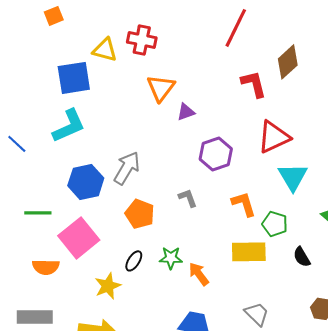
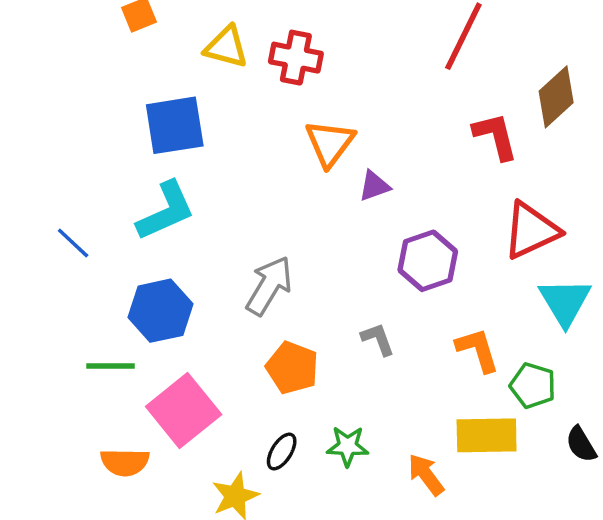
yellow triangle: (105, 50) -> (226, 47), moved
blue hexagon: (86, 182) -> (160, 311), moved
orange arrow: (199, 274) -> (426, 475), moved

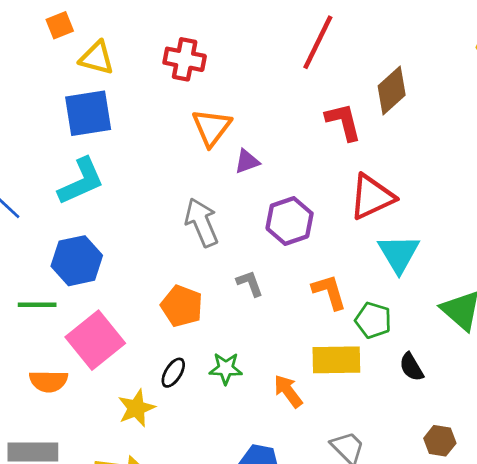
yellow triangle: (226, 47) -> (97, 58), moved
gray arrow: (269, 286) -> (202, 222), moved, turned -54

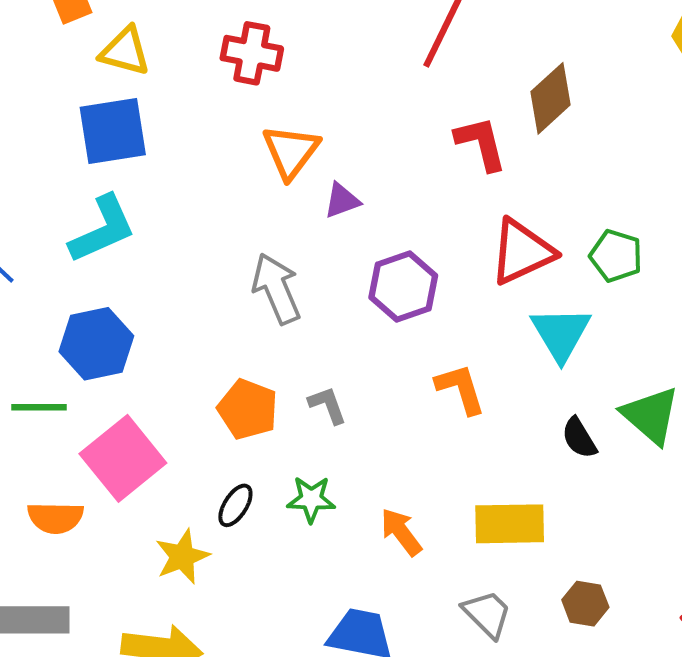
gray L-shape: (250, 283) -> (328, 405), moved
green pentagon: (373, 320) -> (616, 256), moved
yellow rectangle: (336, 360) -> (510, 524), moved
black semicircle: (411, 367) -> (579, 438), moved
brown hexagon: (440, 441) -> (585, 604), moved

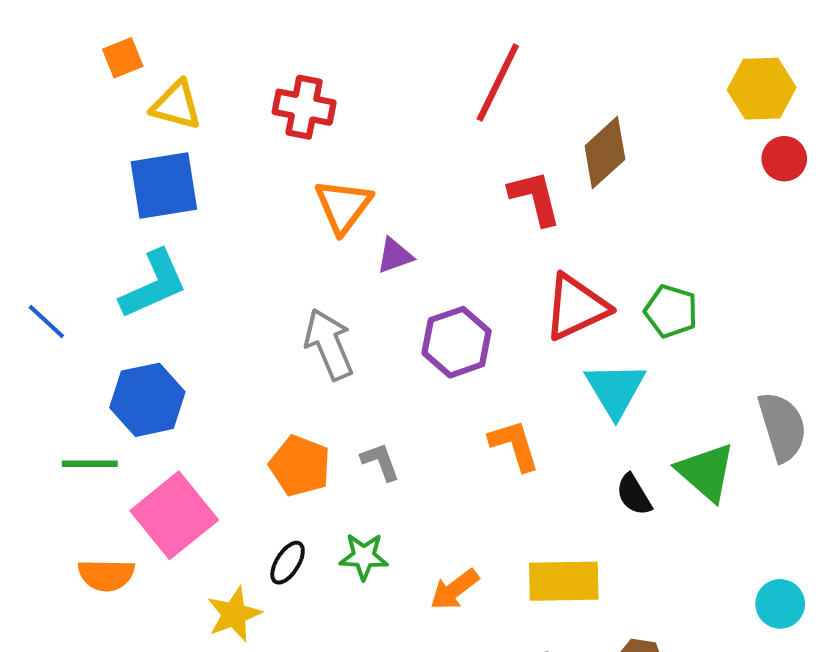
orange arrow: (401, 532) -> (455, 589), turned -90

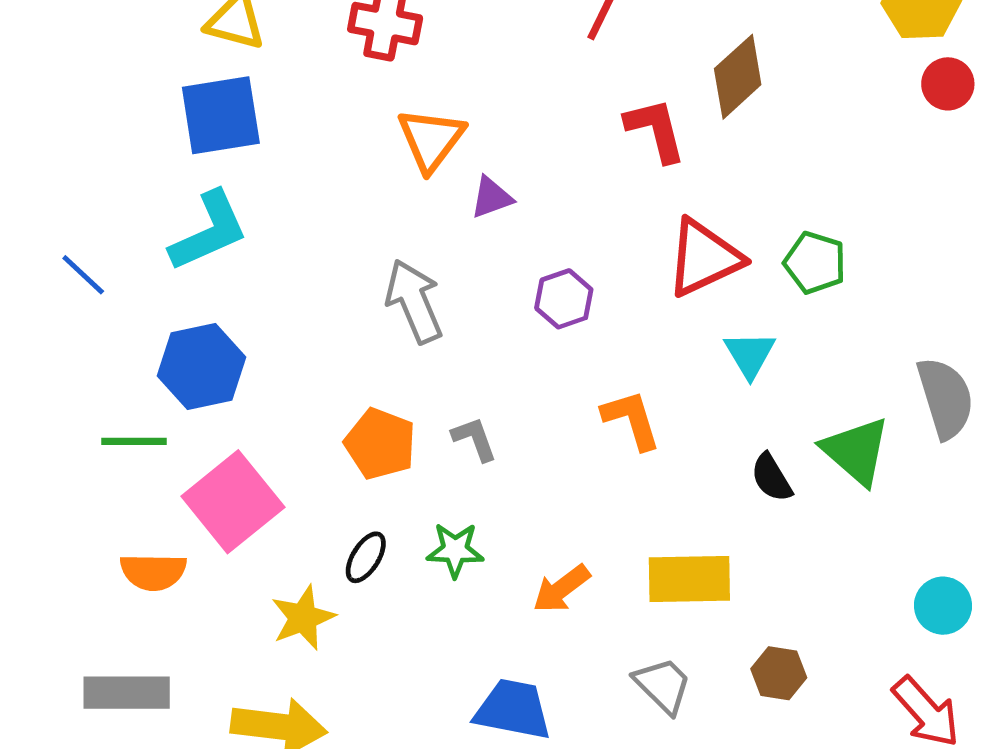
purple hexagon: (457, 342) -> (564, 299), size x0.7
cyan triangle: (615, 390) -> (750, 354), size x0.7

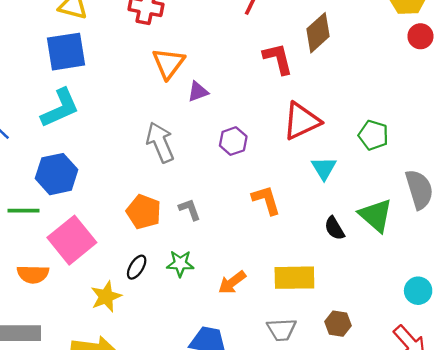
green pentagon: (815, 263) -> (373, 135), moved
gray trapezoid: (663, 685) -> (281, 330), turned 132

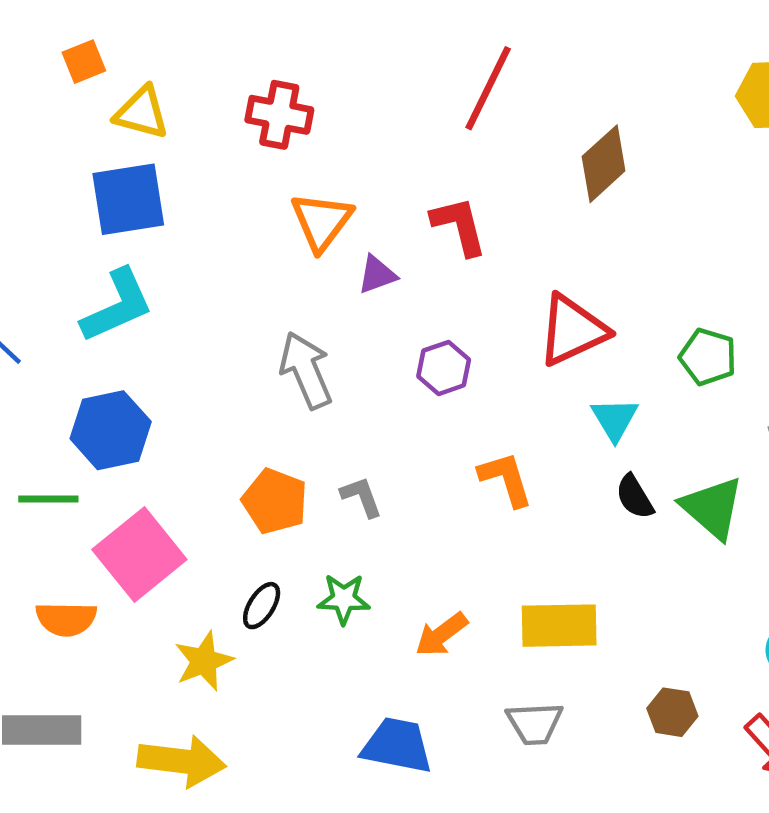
red L-shape: (278, 59) -> (459, 226), moved
black semicircle: (334, 228) -> (635, 497), moved
brown hexagon: (338, 324) -> (672, 712), moved

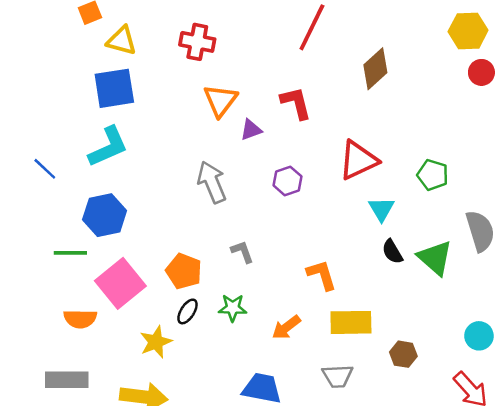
orange L-shape: (506, 479) -> (322, 275), moved
orange pentagon: (275, 501) -> (184, 271), moved
brown hexagon: (672, 712) -> (403, 354), moved

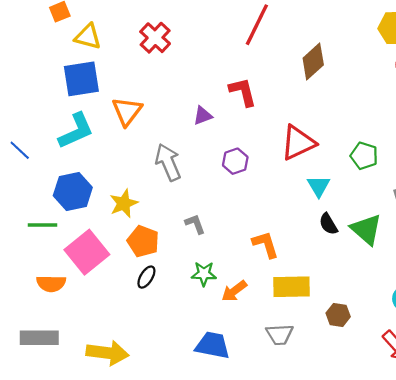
red cross: (197, 42) -> (155, 38), turned 32
orange triangle: (220, 100) -> (127, 111), moved
green star: (233, 308) -> (204, 274), moved
yellow star: (156, 342) -> (124, 203), moved

